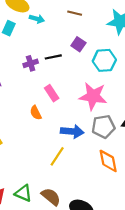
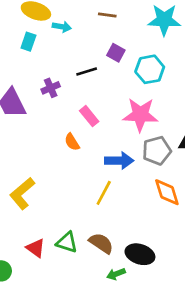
purple cross: (31, 63) -> (51, 88), moved

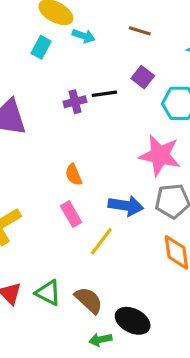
purple cross: (51, 88) -> (75, 102), moved
pink rectangle: (89, 116) -> (71, 214), moved

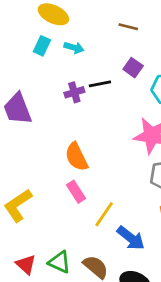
cyan arrow: (84, 36) -> (74, 48), moved
orange semicircle: (74, 175) -> (76, 157), size x1.5
blue arrow: (126, 206) -> (131, 238), moved, turned 32

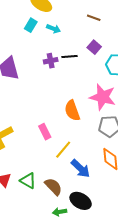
orange semicircle: (76, 157) -> (72, 111), moved

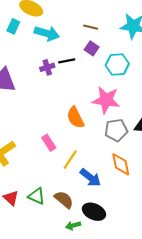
brown line: (94, 18) -> (91, 27), moved
cyan rectangle: (31, 25) -> (13, 26), moved
cyan arrow: (54, 29) -> (47, 33), size x1.6

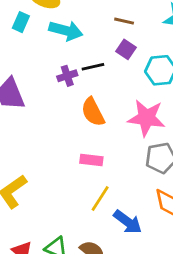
orange semicircle: (75, 117) -> (93, 112), moved
pink rectangle: (49, 143) -> (91, 160), moved, turned -49

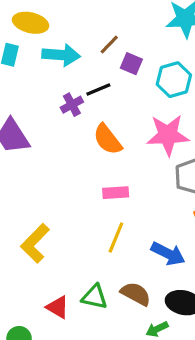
brown line: (124, 21) -> (109, 45), moved, turned -48
yellow line: (100, 198) -> (116, 237), moved

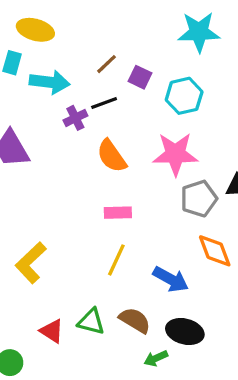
brown line: (109, 45) -> (107, 64), moved
cyan arrow: (61, 55) -> (50, 82), moved

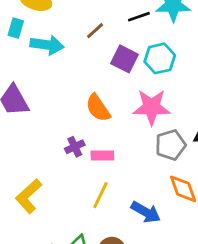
purple square: (140, 77) -> (124, 59), moved, size x1.4
black line: (104, 103) -> (139, 17), moved
purple cross: (75, 118) -> (75, 147), moved

